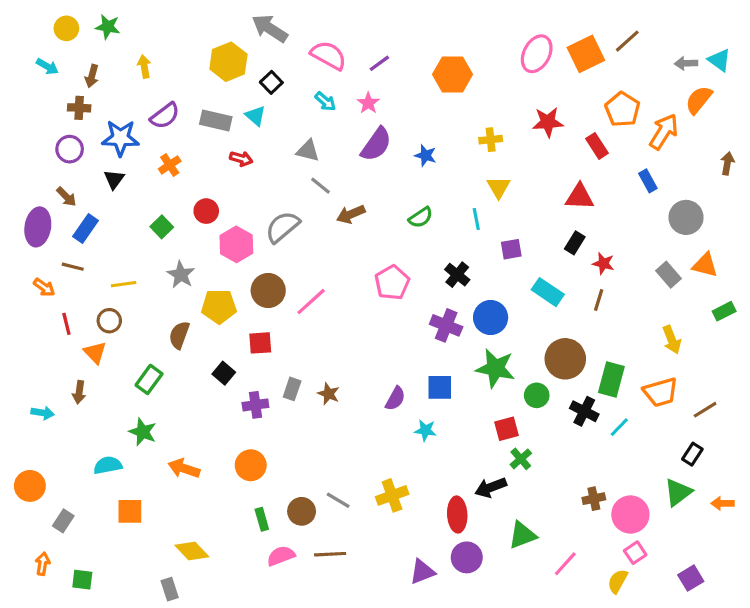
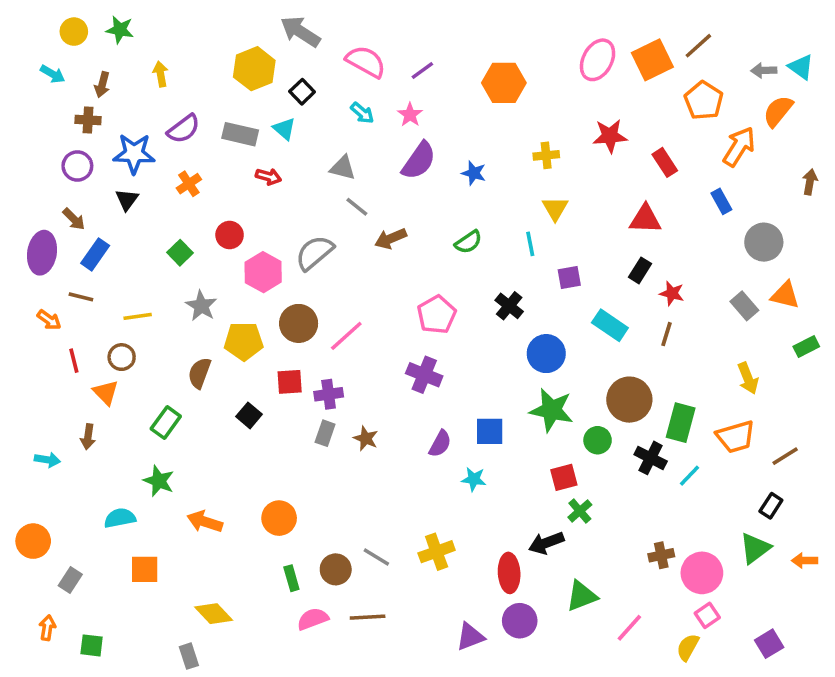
orange pentagon: (622, 109) -> (704, 101), moved
purple cross: (446, 325) -> (424, 375), moved
purple cross: (255, 405) -> (329, 394), moved

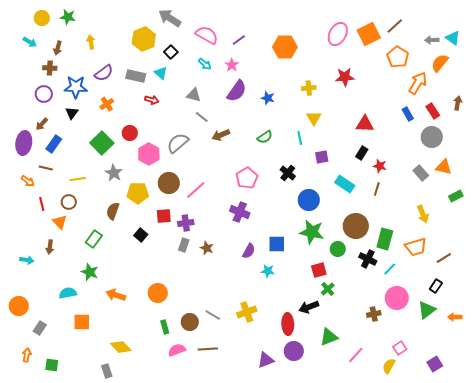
red rectangle: (665, 162) -> (433, 111), moved
brown arrow: (74, 219) -> (42, 124), turned 88
green square: (180, 253) -> (102, 143), size x1.6
pink circle: (702, 573) -> (397, 298), moved

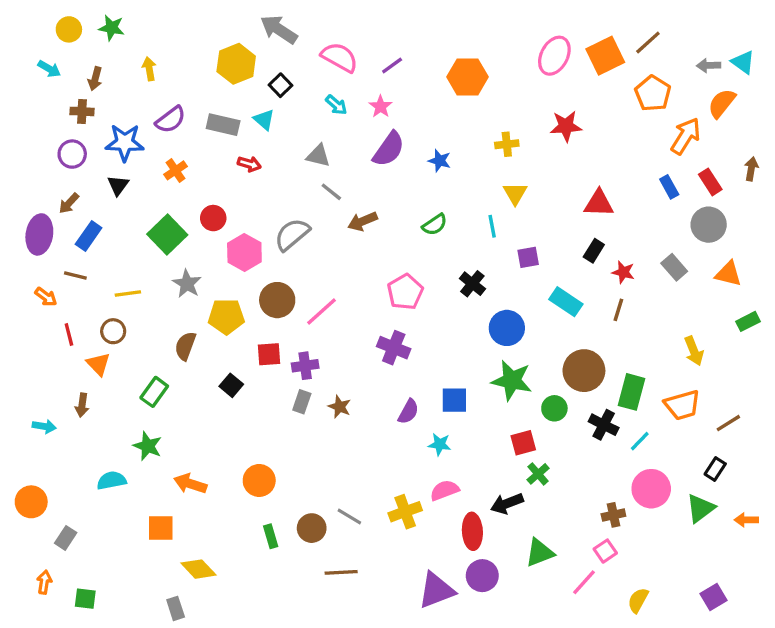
gray rectangle: (421, 173) -> (674, 267), moved
orange square: (82, 322) -> (161, 528), moved
pink square: (400, 348) -> (605, 551), moved
pink semicircle: (177, 350) -> (445, 490), moved
purple triangle: (266, 360) -> (436, 590), size x1.4

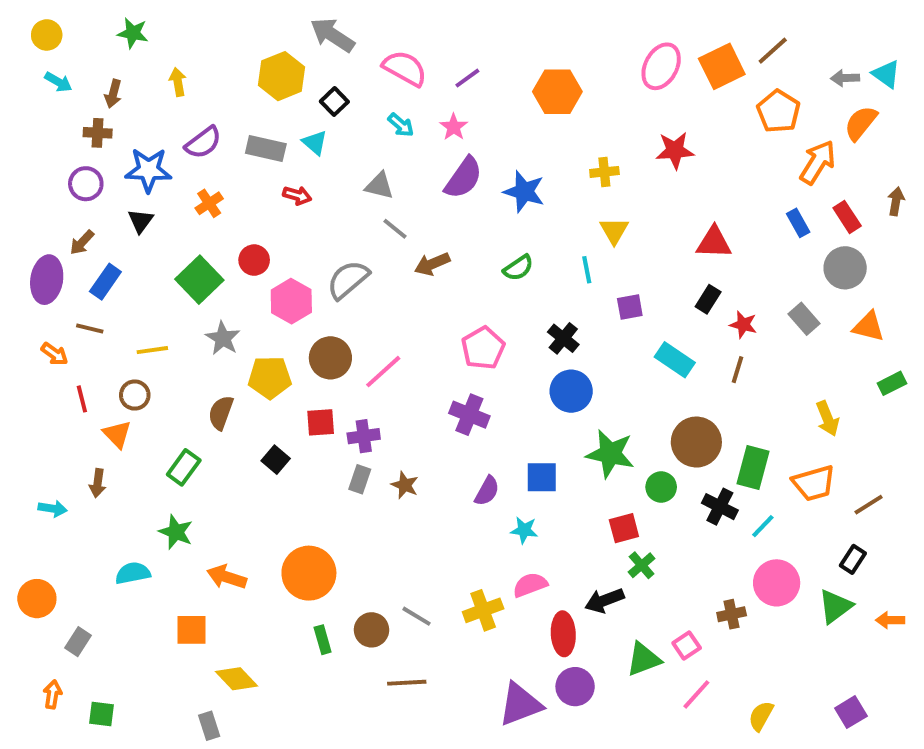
yellow circle: (69, 29) -> (47, 35), moved
blue star: (440, 161) -> (524, 192), size x1.5
blue circle: (507, 328) -> (571, 391), moved
orange circle: (259, 480) -> (309, 573), size x1.4
pink square: (605, 551) -> (687, 646), moved

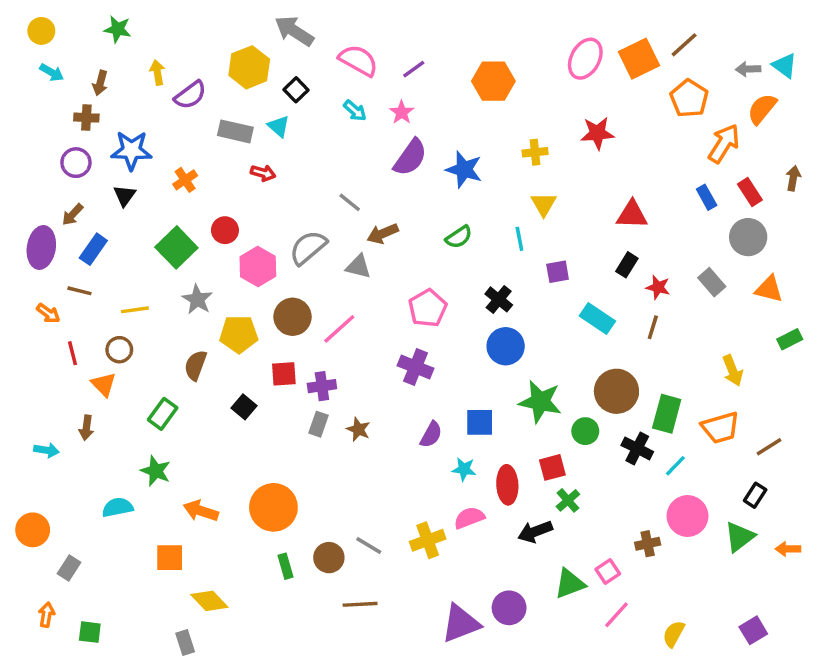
purple semicircle: (203, 143) -> (190, 95), moved
gray triangle: (379, 186) -> (358, 267), moved
red ellipse: (563, 634) -> (507, 485), moved

